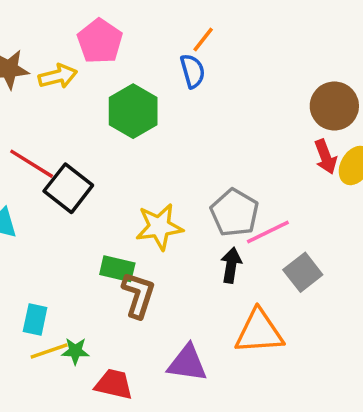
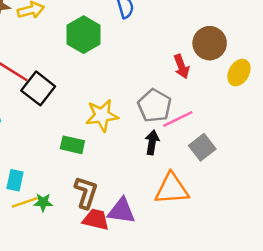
brown circle: (334, 106) -> (210, 43), moved
red arrow: (326, 157) -> (181, 66), moved
brown L-shape: (138, 295) -> (86, 193), moved
red trapezoid: (114, 384) -> (96, 219), moved

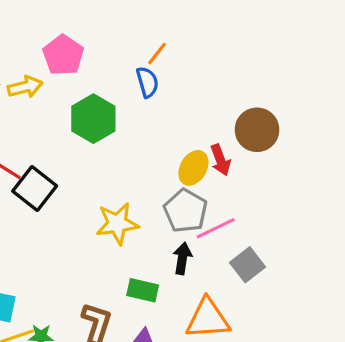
yellow ellipse: (239, 73) -> (193, 168), moved
green rectangle: (72, 145) -> (143, 290), moved

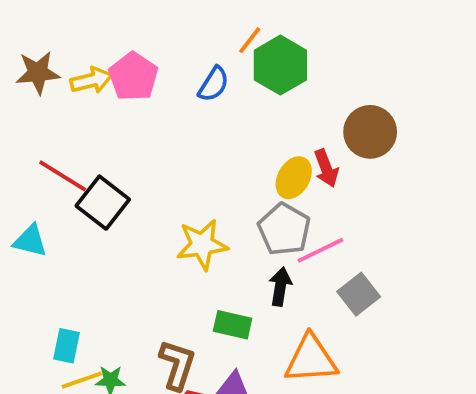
pink pentagon: (63, 55) -> (133, 76), moved
blue semicircle: (147, 82) -> (214, 84), moved, turned 48
green hexagon: (93, 119) -> (280, 65), moved

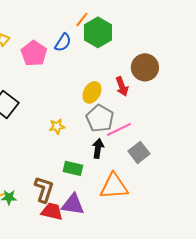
pink pentagon: (133, 76) -> (34, 53), moved
yellow ellipse: (294, 178) -> (92, 92), moved
yellow star: (202, 245) -> (57, 126), size x0.6

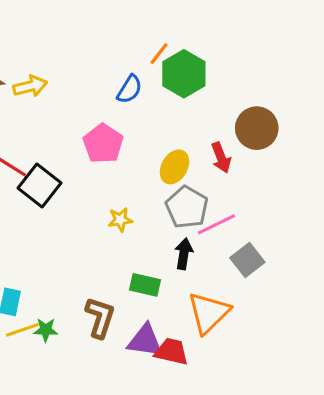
pink pentagon: (34, 53) -> (103, 144), moved
orange triangle: (114, 186) -> (209, 313), turned -40
red trapezoid: (52, 211) -> (171, 352), moved

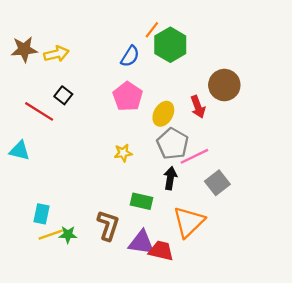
pink pentagon: (103, 144) -> (128, 97), moved
black square: (40, 186) -> (63, 95), moved, size x0.6

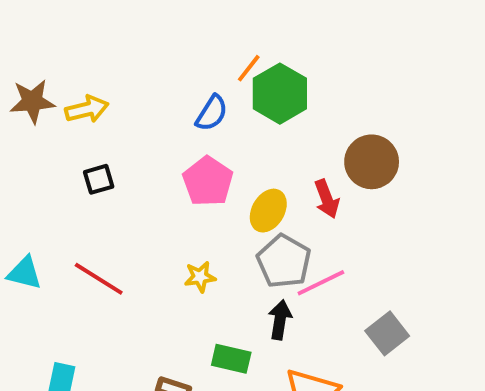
black square: (63, 95) -> (99, 179), turned 36
red line: (39, 111) -> (99, 279), moved
gray square: (217, 183) -> (387, 333), moved

